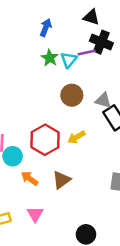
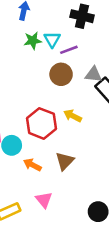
purple line: (87, 53) -> (69, 50), moved
green star: (50, 58) -> (33, 41), turned -30
yellow arrow: (76, 137) -> (73, 116), turned 66

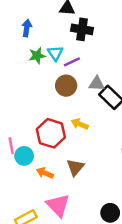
pink triangle: (44, 200) -> (58, 205), size x1.5

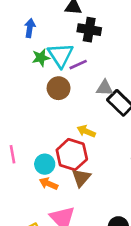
cyan triangle: (55, 53) -> (60, 55), size x1.5
brown circle: (66, 86) -> (59, 88), moved
red hexagon: (51, 133) -> (72, 155), moved
cyan circle: (24, 156) -> (45, 164), moved

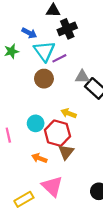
blue arrow: (30, 28) -> (29, 33), moved, turned 112
black cross: (89, 30) -> (67, 29), turned -30
green star: (41, 58) -> (11, 51), moved
cyan circle: (45, 164) -> (36, 123), moved

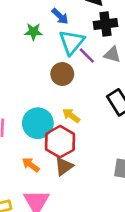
purple line: (59, 58) -> (87, 56), turned 56
gray triangle: (82, 77) -> (112, 55), moved
yellow arrow: (69, 113) -> (71, 116), moved
cyan circle: (36, 123) -> (38, 123), size x1.5

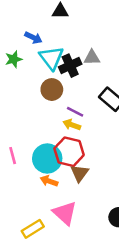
black cross: (105, 24) -> (70, 66), moved
purple line: (87, 56) -> (75, 112), moved
cyan circle: (38, 123) -> (47, 158), moved

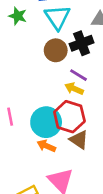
green star: (14, 59) -> (18, 16), turned 30
black cross: (70, 66) -> (82, 43), moved
brown triangle: (80, 173) -> (79, 140), turned -36

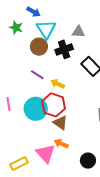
brown circle: (56, 50) -> (39, 47), moved
purple line: (78, 75) -> (37, 75), moved
orange arrow: (46, 146) -> (61, 144), moved

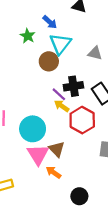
black cross: (64, 49) -> (73, 86), moved
purple line: (37, 75) -> (59, 94), moved
red hexagon: (54, 105) -> (82, 120), moved
pink triangle: (46, 153) -> (38, 154), moved

